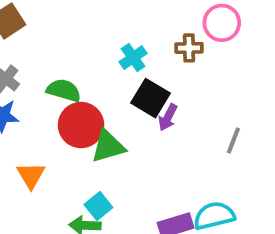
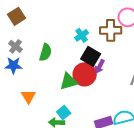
brown cross: (189, 48) -> (111, 30), size x1.5
green semicircle: (64, 90) -> (46, 52), turned 90
red circle: (81, 125) -> (85, 74), moved

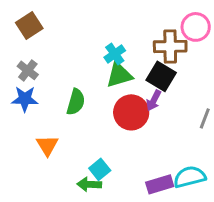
cyan cross: (82, 35) -> (115, 54), moved
green semicircle: (46, 52) -> (76, 102), moved
black square: (91, 56) -> (161, 76), moved
green triangle: (69, 81) -> (119, 75), moved

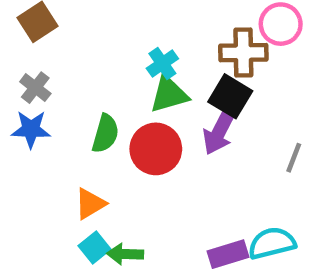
purple arrow: (154, 100) -> (219, 131), size x1.5
red circle: (131, 112) -> (156, 149), moved
orange triangle: (47, 145) -> (90, 204), moved, turned 30
cyan square: (100, 169) -> (94, 248), moved

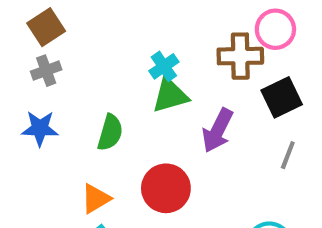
gray cross: (35, 88) -> (46, 71), moved, turned 32
black square: (230, 96) -> (282, 97), moved, turned 33
red circle: (156, 149) -> (166, 188), moved

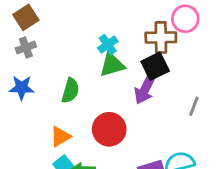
black square: (282, 97) -> (155, 66), moved

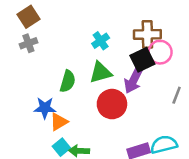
pink circle: (185, 19) -> (160, 52), moved
green triangle: (112, 65) -> (101, 72), moved
blue star: (22, 88) -> (45, 108), moved
red circle: (109, 129) -> (112, 104), moved

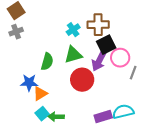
brown cross: (147, 34) -> (98, 25), moved
pink circle: (160, 52) -> (120, 58), moved

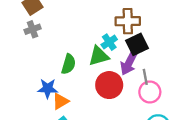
cyan cross: (73, 30) -> (109, 42), moved
pink circle: (120, 58) -> (150, 92), moved
gray line: (133, 73) -> (145, 77), moved, turned -32

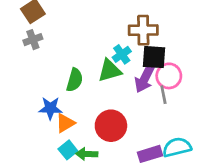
black square: (137, 44) -> (154, 57), turned 30
red circle: (109, 85) -> (111, 126), moved
pink circle: (150, 92) -> (169, 76), moved

